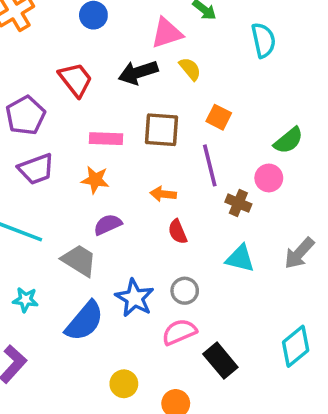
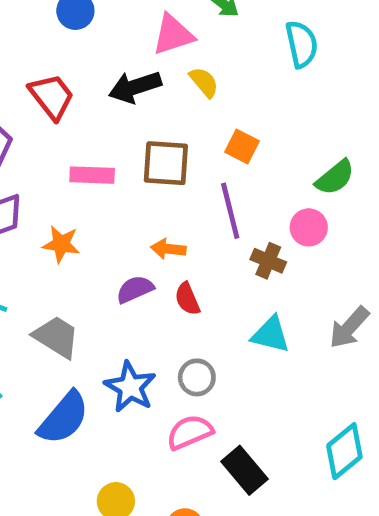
orange star: (95, 180) -> (61, 244), moved
purple semicircle: (108, 225) -> (135, 289), moved

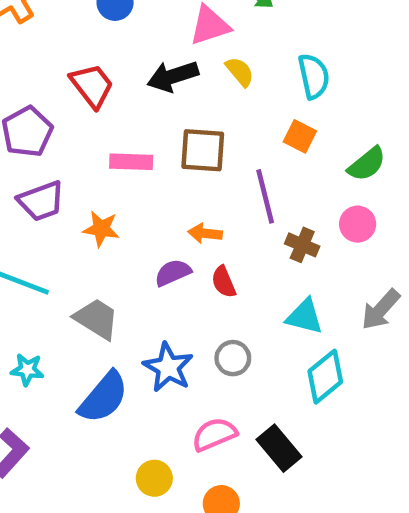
cyan semicircle: (302, 44) -> (314, 76), moved
orange square: (242, 146) -> (300, 136), moved
pink circle: (309, 227) -> (358, 224), moved
pink semicircle: (190, 432) -> (214, 434), moved
cyan diamond: (344, 451) -> (325, 377), moved

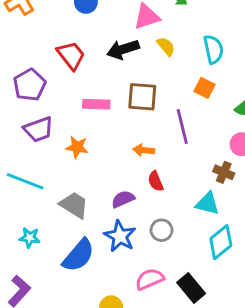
brown cross: (302, 245) -> (224, 172), moved
purple semicircle: (173, 273) -> (123, 199), moved

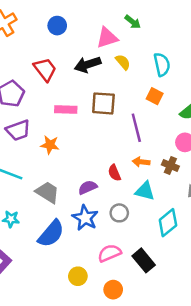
orange arrow: (144, 150) -> (141, 162), moved
cyan triangle: (207, 203) -> (145, 191), moved

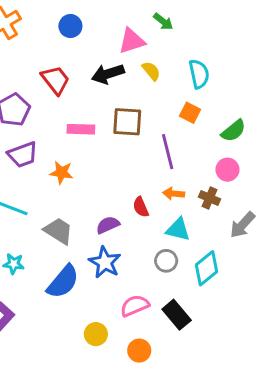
gray circle: (119, 213) -> (166, 261), moved

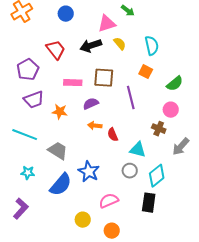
orange arrow: (174, 194) -> (95, 126), moved
purple semicircle: (108, 225) -> (91, 104), moved
black rectangle: (177, 315) -> (149, 203), moved, turned 48

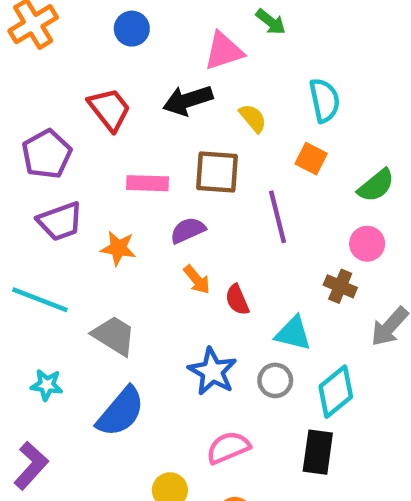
yellow semicircle: (120, 44) -> (253, 118), moved
orange arrow: (95, 126) -> (197, 280), turned -136
blue star: (89, 172) -> (212, 371), moved

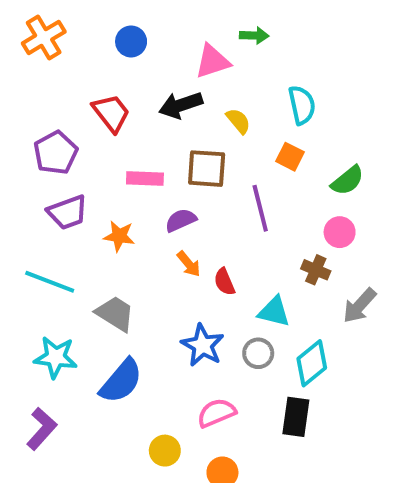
green arrow: (271, 22) -> (254, 36), turned -36
cyan star: (47, 385) -> (56, 357), size x1.5

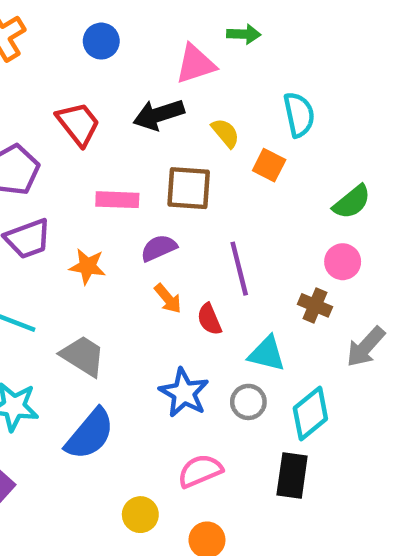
orange square: (290, 157) -> (269, 165), moved
purple line: (260, 208) -> (239, 269), moved

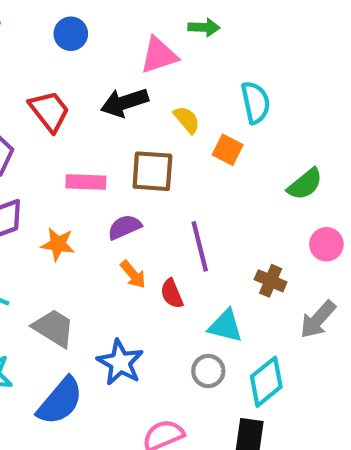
pink circle: (343, 262) -> (326, 244), moved
blue star: (184, 393) -> (120, 362), moved

